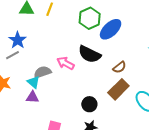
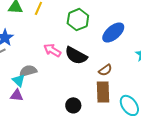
blue ellipse: (111, 29) -> (113, 32), moved
pink arrow: (65, 63) -> (52, 50), moved
brown rectangle: (118, 89) -> (103, 92), turned -50

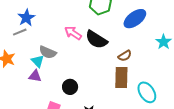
gray semicircle: (28, 71) -> (48, 52), turned -144
black circle: (73, 105) -> (70, 87), moved

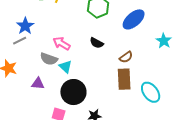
pink arrow: (73, 33) -> (62, 43), moved
black semicircle: (96, 39) -> (97, 43), size x0.6
cyan triangle: (38, 61) -> (66, 67), moved
black circle: (70, 87) -> (73, 92), size x1.6

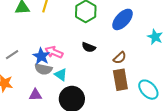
blue star: (25, 26) -> (41, 56), moved

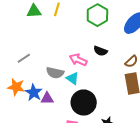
pink arrow: (54, 52) -> (78, 60), moved
blue star: (41, 56) -> (34, 93), moved

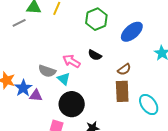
gray line: (24, 58) -> (19, 23), moved

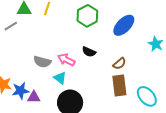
gray semicircle: (47, 71) -> (42, 62), moved
blue star: (23, 88) -> (20, 91), turned 30

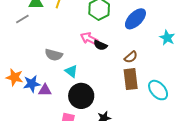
pink arrow: (66, 60) -> (89, 39), moved

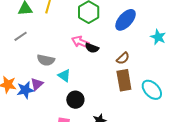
gray line: (22, 19) -> (21, 36), moved
purple triangle: (45, 90) -> (37, 84), moved, turned -40
black circle: (81, 96) -> (75, 100), size x0.7

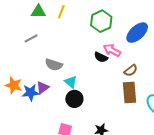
pink arrow: (80, 42) -> (112, 50), moved
black circle: (75, 100) -> (74, 99), moved

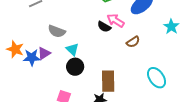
brown rectangle: (130, 92) -> (108, 81), moved

